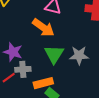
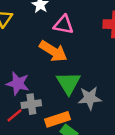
gray star: (79, 55) -> (90, 98), moved

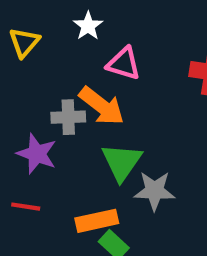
gray cross: (31, 104) -> (68, 117), moved
red line: (15, 115) -> (26, 207), turned 42

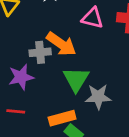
pink triangle: (124, 64) -> (93, 18), moved
purple star: (37, 154) -> (21, 77), turned -30

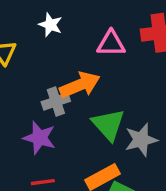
orange arrow: (61, 44) -> (80, 85), turned -44
purple star: (21, 77) -> (39, 138), turned -30

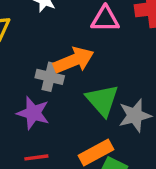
gray cross: (56, 101) -> (50, 77), turned 32

